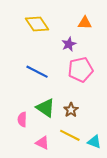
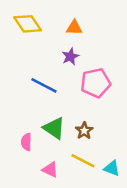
orange triangle: (85, 23) -> (74, 28), moved
yellow diamond: (37, 24) -> (28, 24), moved
purple star: (69, 44) -> (70, 56), moved

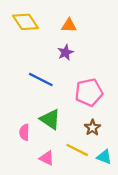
pink pentagon: (96, 83) -> (89, 92), moved
brown star: (84, 131) -> (92, 128), moved

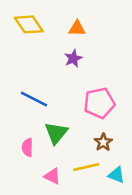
blue line: (41, 79) -> (34, 99), moved
green triangle: (50, 119) -> (56, 133), turned 35
yellow line: (77, 150) -> (86, 167), turned -40

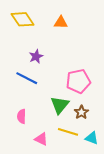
purple star: (73, 58) -> (36, 56), moved
green triangle: (56, 133) -> (60, 105), moved
yellow line: (86, 167) -> (68, 132), turned 30

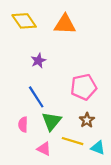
orange triangle: (61, 22) -> (65, 24), size x1.5
blue line: (27, 78) -> (36, 97), moved, turned 30
green triangle: (60, 105) -> (52, 121), moved

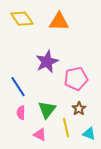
purple star: (38, 61) -> (47, 62), moved, size x1.6
blue line: (36, 97) -> (18, 87), moved
yellow line: (73, 141) -> (66, 128), turned 60

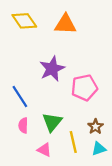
brown star: (79, 109) -> (95, 127), moved
cyan triangle: (89, 134) -> (99, 149), turned -40

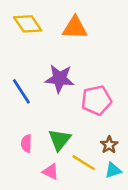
purple star: (52, 69) -> (60, 79), turned 30
blue line: (20, 96) -> (21, 91), moved
yellow line: (73, 142) -> (84, 163), turned -45

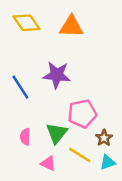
pink pentagon: (96, 100) -> (82, 114), moved

